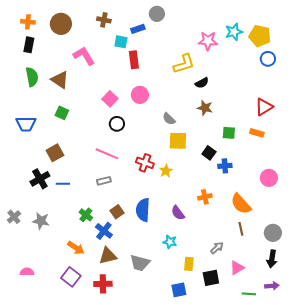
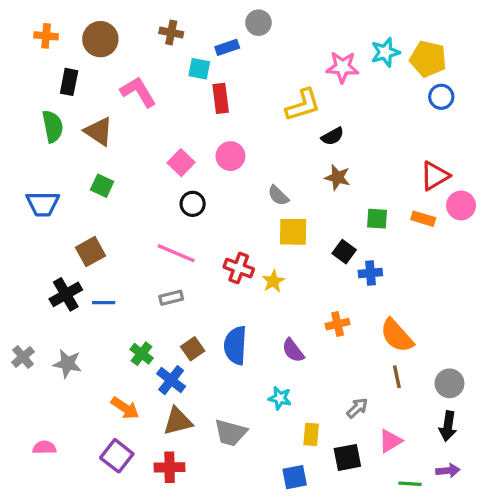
black rectangle: (29, 45) -> (69, 82), moved
pink circle: (269, 178) -> (461, 205), moved

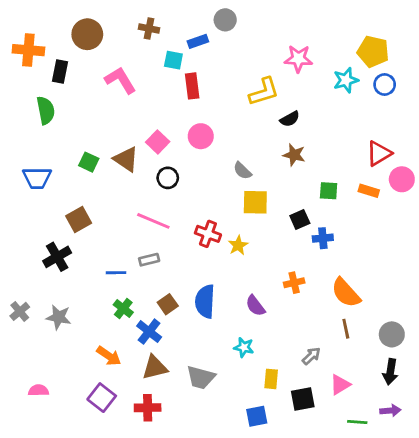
orange cross: (46, 36) -> (28, 50), moved, size x1.5
cyan star: (385, 52) -> (346, 80), moved
brown triangle: (99, 131) -> (126, 159), moved
black square: (344, 252) -> (300, 220), turned 30
blue line: (104, 303) -> (116, 273), moved

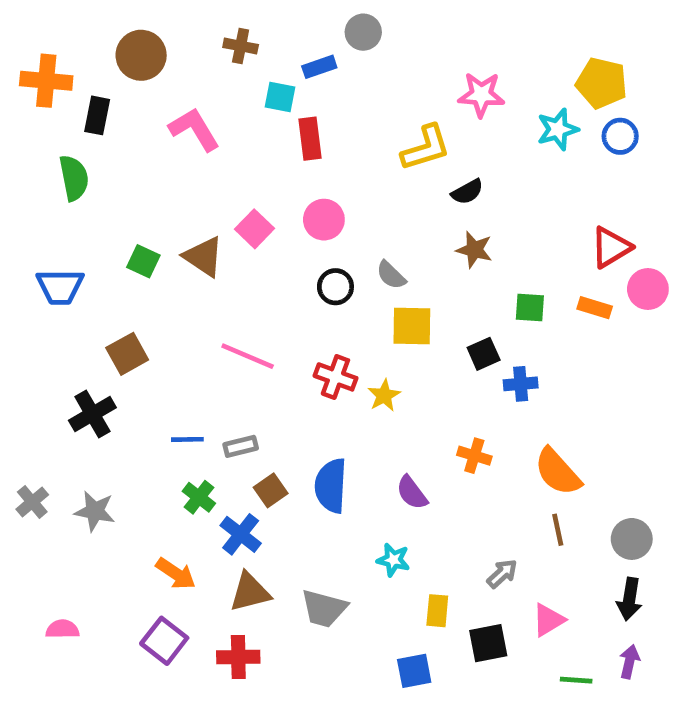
black circle: (168, 178) -> (335, 287), moved
gray rectangle: (149, 260) -> (241, 446), moved
orange cross: (294, 283) -> (474, 456), turned 30
purple arrow: (390, 411) -> (629, 662), turned -72

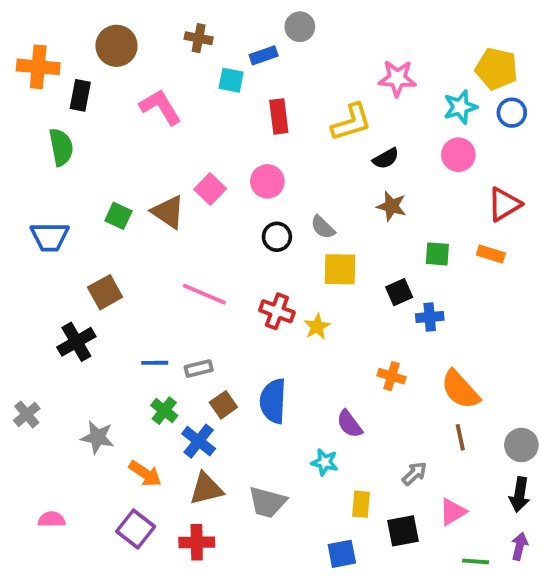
red rectangle: (310, 139) -> (279, 116), moved
pink circle: (648, 289) -> (458, 155), moved
purple semicircle: (412, 493) -> (349, 424), moved
gray star: (95, 511) -> (97, 437), moved

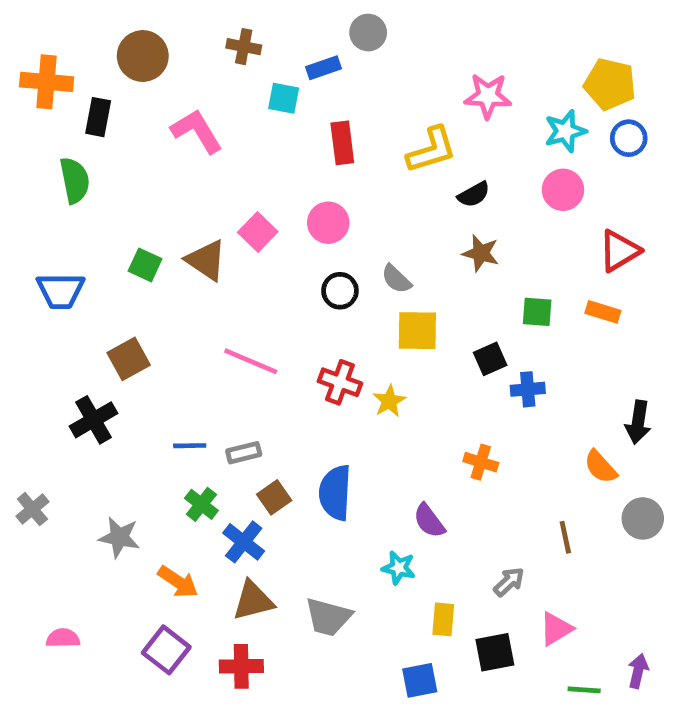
orange semicircle: (460, 390) -> (601, 467), moved, size x0.7
gray circle: (521, 445) -> (643, 518), moved
black arrow: (519, 495) -> (638, 422), moved

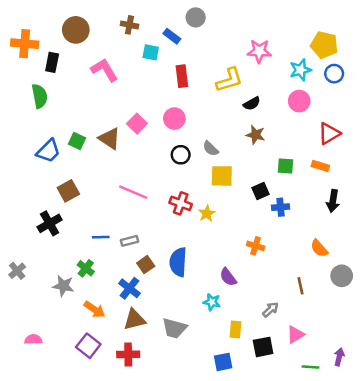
blue rectangle: (324, 68) -> (172, 36), turned 56
blue trapezoid: (61, 291) -> (48, 151), moved, turned -45
black arrow: (638, 422) -> (333, 201), moved
green cross: (201, 504) -> (86, 268), moved

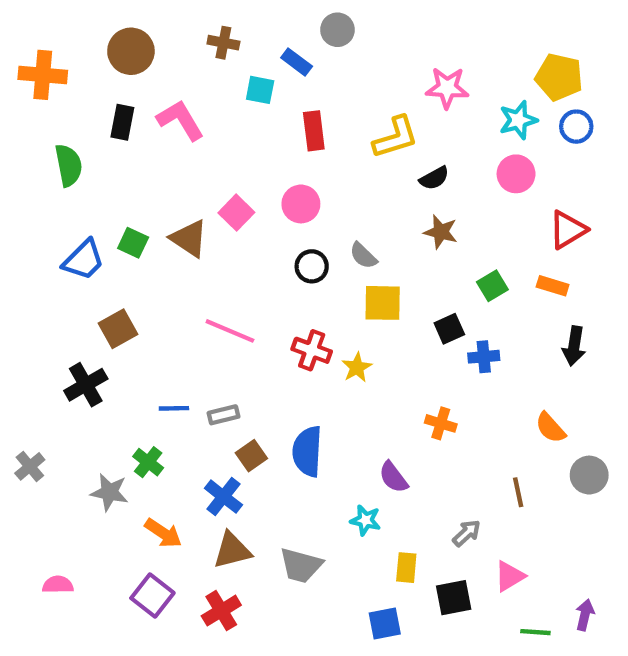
black rectangle: (52, 62) -> (122, 122), moved
green square: (285, 166) -> (492, 286), turned -35
red cross: (128, 354) -> (221, 611), turned -30

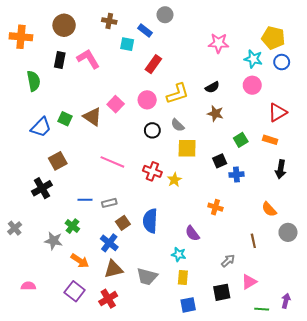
cyan star: (518, 120) -> (253, 59), turned 30
red rectangle: (314, 131) -> (153, 64), turned 42
yellow L-shape: (396, 137) -> (178, 94), moved
yellow rectangle: (406, 568) -> (183, 278), moved

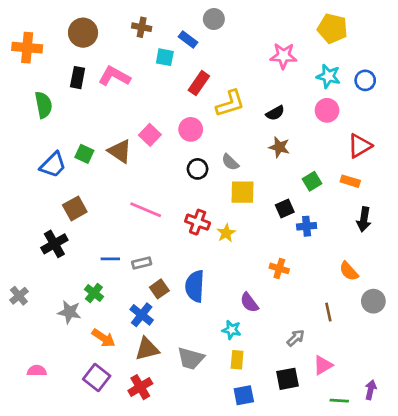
yellow pentagon: (273, 38) -> (332, 29), moved
pink L-shape: (88, 59) -> (114, 76), turned -30
yellow L-shape: (178, 94) -> (230, 104), moved

